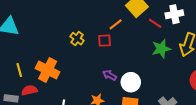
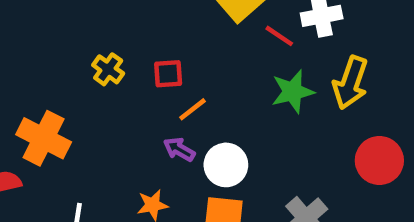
orange line: (116, 24) -> (193, 109), moved

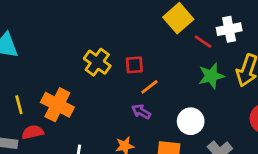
yellow cross: (108, 69) -> (97, 62), size x1.4
white circle: (226, 165) -> (191, 121), moved

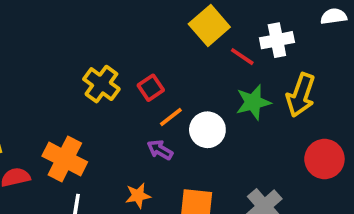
red square: (134, 65) -> (151, 88), turned -30
orange cross: (57, 105) -> (65, 159), moved
white circle: (191, 121) -> (207, 130), moved

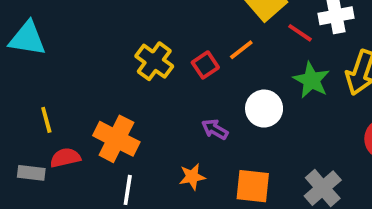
green star: (253, 102) -> (311, 80), turned -30
orange line: (171, 117) -> (241, 50), moved

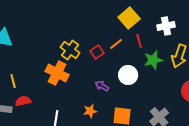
red line: (300, 33) -> (139, 41), moved, turned 40
green star: (311, 80) -> (153, 60), turned 30
orange cross: (116, 139) -> (57, 73), moved

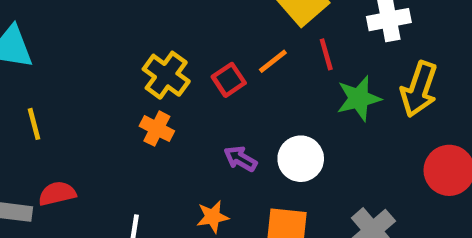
orange cross: (57, 73) -> (157, 129), moved, size x0.6
white circle: (128, 75) -> (301, 159), moved
yellow line: (13, 81) -> (34, 124), moved

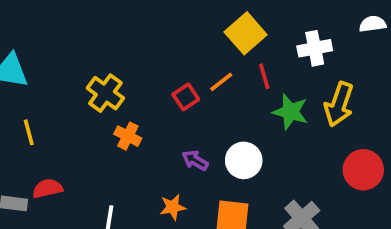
yellow cross: (166, 75) -> (105, 93), moved
green star: (359, 98) -> (290, 112), turned 30

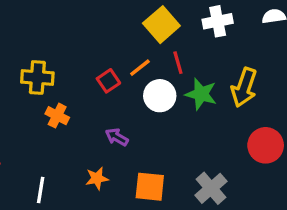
white cross: (315, 48) -> (218, 21), moved
yellow cross: (105, 93) -> (37, 78), turned -32
white circle: (244, 160) -> (160, 96), moved

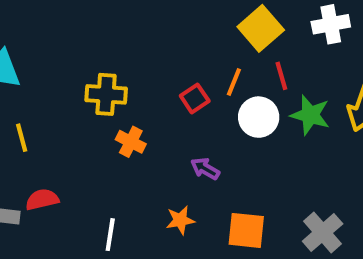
orange line: (140, 68) -> (234, 82), turned -30

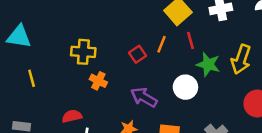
white circle: (259, 117) -> (185, 87), moved
purple arrow: (205, 169) -> (144, 97), size x1.5
red semicircle: (42, 200) -> (72, 116), moved

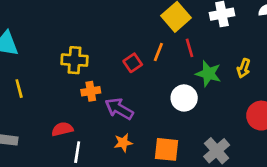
yellow arrow: (241, 59) -> (244, 68), size x0.6
orange cross: (98, 81) -> (91, 91), turned -36
purple arrow: (144, 97) -> (119, 109), moved

